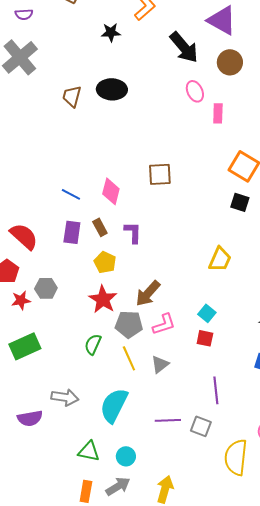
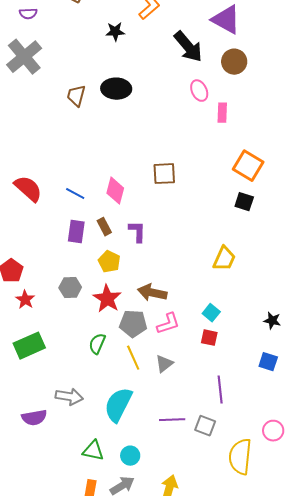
red semicircle: (24, 236) -> (28, 189), moved
gray hexagon: (46, 288) -> (70, 288), moved
brown arrow: (148, 293) -> (152, 293), turned 60
red star: (21, 300) -> (25, 300), turned -30

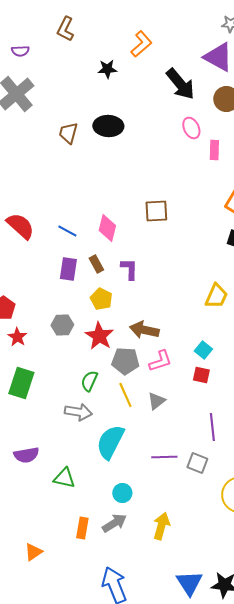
green rectangle: (29, 346) -> (21, 383), turned -48
gray arrow: (69, 397) -> (78, 412), moved
green triangle: (93, 451) -> (64, 478), moved

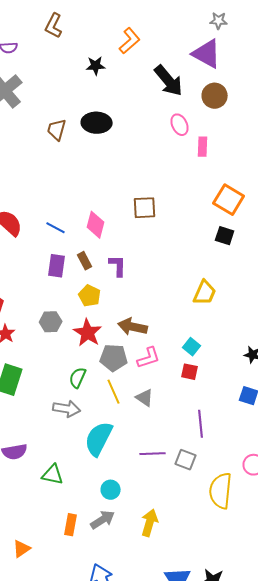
gray triangle: (156, 401) -> (145, 398), turned -48

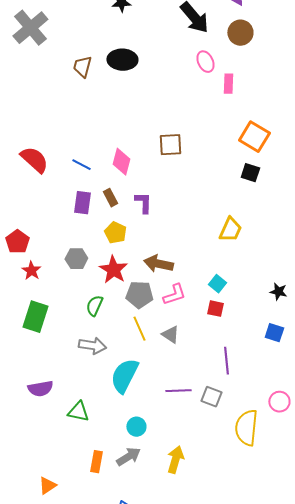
green semicircle: (78, 378) -> (94, 306), moved

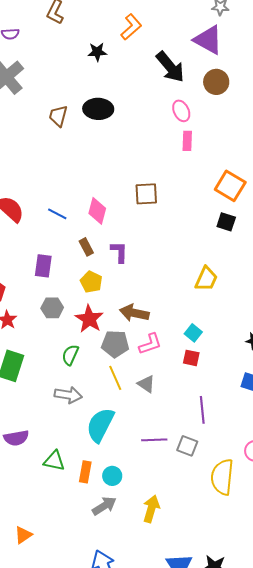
pink rectangle: (228, 84) -> (187, 141), moved
purple rectangle: (82, 203) -> (43, 266), moved
orange rectangle: (96, 462) -> (85, 472), moved

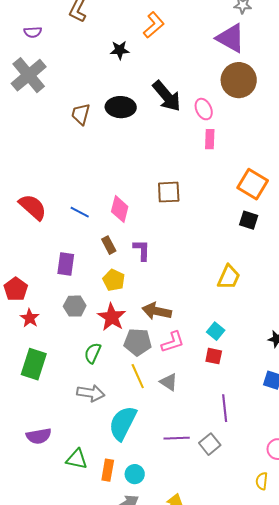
black arrow: (170, 67) -> (167, 96), moved
brown circle: (216, 82) -> (239, 80), size x1.4
gray square: (187, 446) -> (210, 444), turned 30
yellow semicircle: (222, 477) -> (262, 481), moved, size x0.5

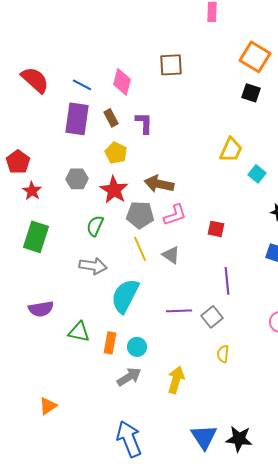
purple rectangle: (66, 264) -> (77, 119), moved, size x1.4
cyan square: (216, 331) -> (257, 174), moved
yellow semicircle: (262, 481) -> (223, 354), moved

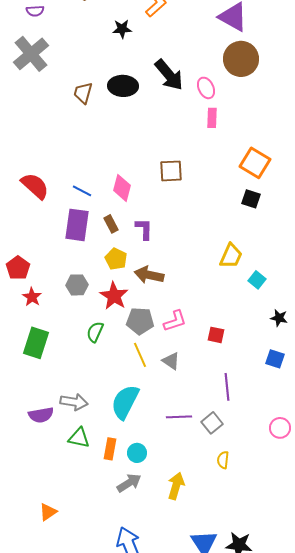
brown arrow: (159, 184) -> (149, 275), moved
gray arrow: (93, 266) -> (74, 402), moved

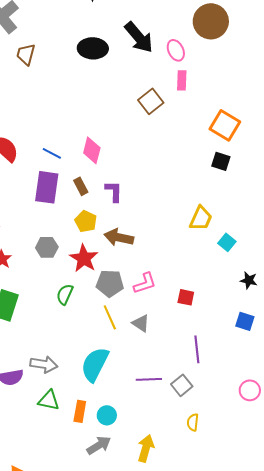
brown trapezoid: (83, 93) -> (26, 54), moved
brown square: (171, 171) -> (151, 101), moved, turned -35

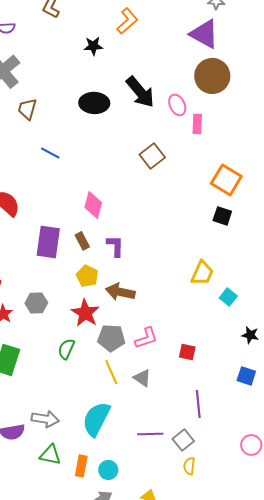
pink rectangle: (182, 80) -> (197, 124), moved
blue line: (52, 153) -> (50, 153), moved
gray hexagon: (47, 247) -> (36, 303), moved
yellow semicircle: (193, 422) -> (189, 466), moved

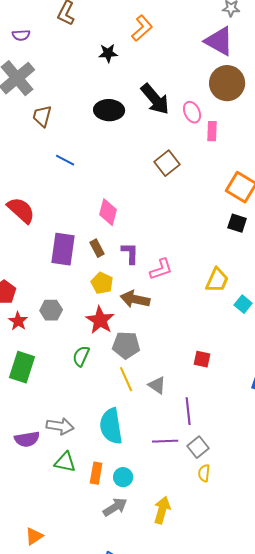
pink L-shape: (146, 338) -> (161, 269), moved
purple line: (198, 404) -> (188, 411), moved
cyan semicircle: (96, 419) -> (111, 426), turned -36

